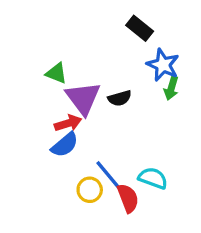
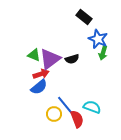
green triangle: (56, 73) -> (34, 55), moved
purple triangle: (83, 98) -> (50, 59), turned 30

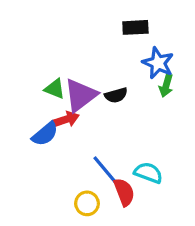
black rectangle: (84, 17) -> (135, 27), turned -42
blue semicircle: (39, 87) -> (45, 134), moved
yellow circle: (54, 114) -> (87, 203), moved

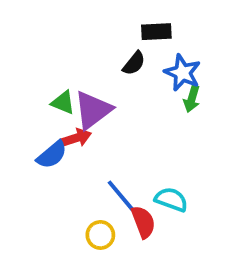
black semicircle: (116, 95) -> (134, 63), moved, turned -35

